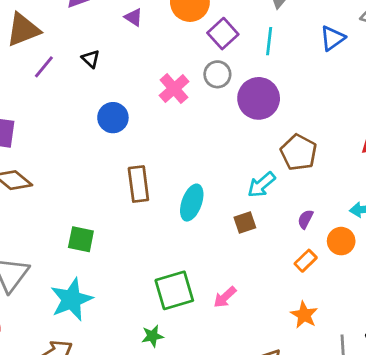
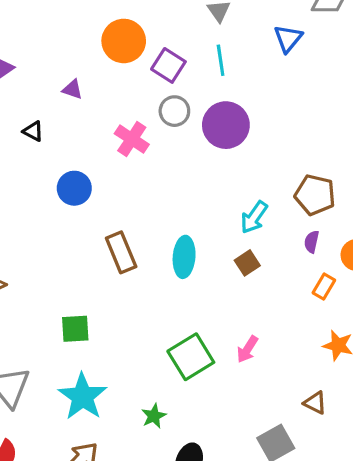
purple triangle: (133, 17) -> (72, 89), moved
brown pentagon: (299, 152) -> (315, 195), moved
green star: (152, 336) -> (154, 416), moved

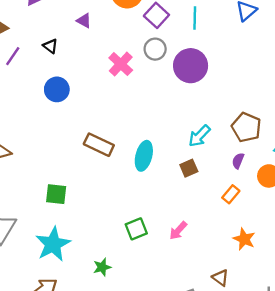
blue circle: (74, 188) -> (57, 89), moved
brown rectangle: (121, 252) -> (99, 145), turned -52
orange rectangle: (324, 286) -> (231, 194), moved
green square: (191, 357) -> (136, 229), size x0.7

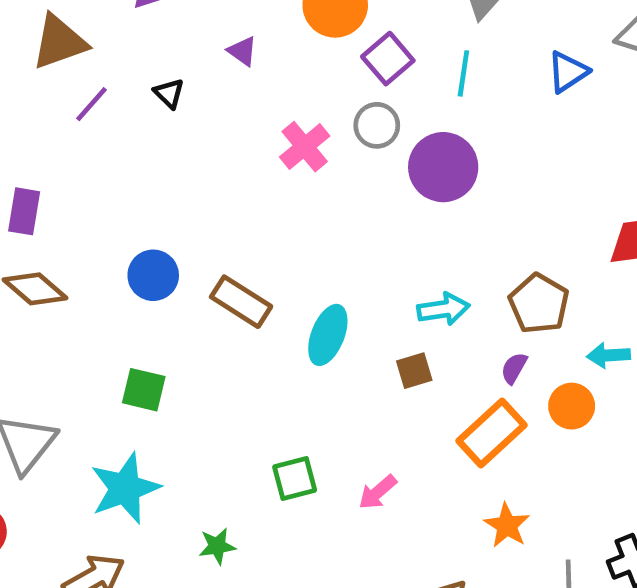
blue circle: (57, 89) -> (153, 275), moved
cyan arrow: (199, 136) -> (443, 309), turned -150
orange rectangle: (231, 194) -> (491, 433), size x1.8

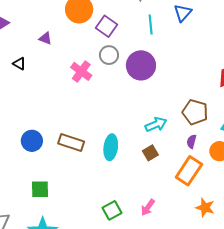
cyan line: (463, 73) -> (151, 24), moved

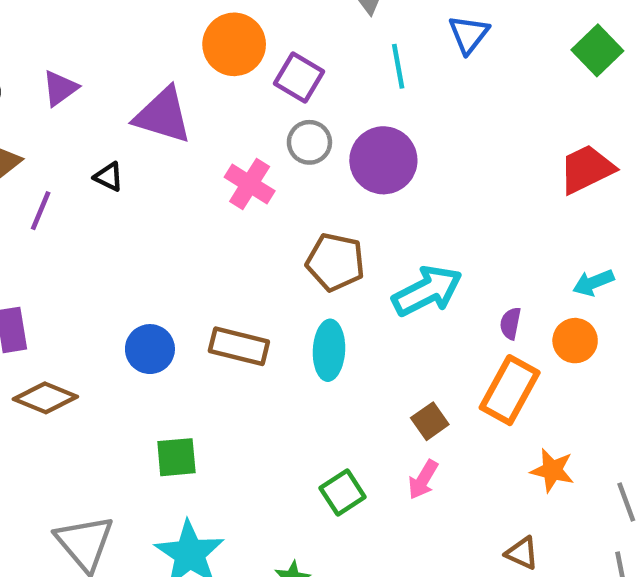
purple triangle: (45, 38) -> (163, 115), size x2.0
brown pentagon: (195, 112) -> (335, 262), moved
cyan arrow: (156, 124) -> (427, 291), size x1.4
brown square: (150, 153) -> (430, 421), moved

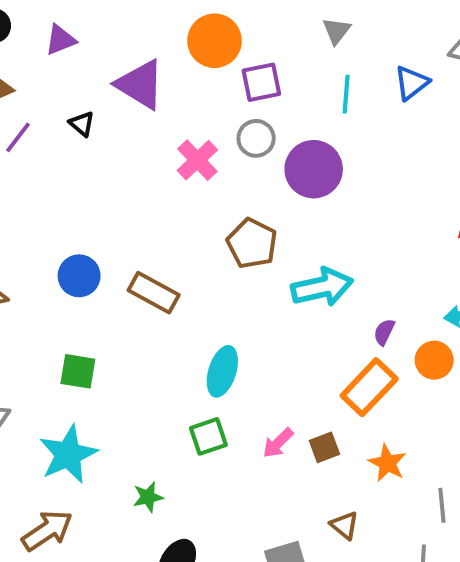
purple square: (299, 78) -> (261, 82), turned 33
cyan ellipse: (329, 350) -> (222, 371), moved
brown square: (430, 421) -> (324, 447), moved

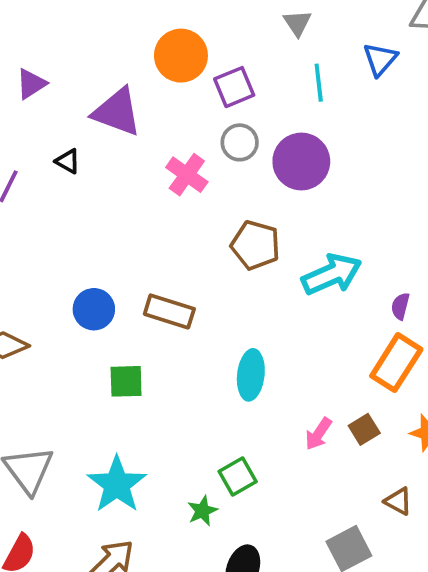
green square: (78, 371) -> (126, 381), moved
green square: (208, 436) -> (238, 476), moved

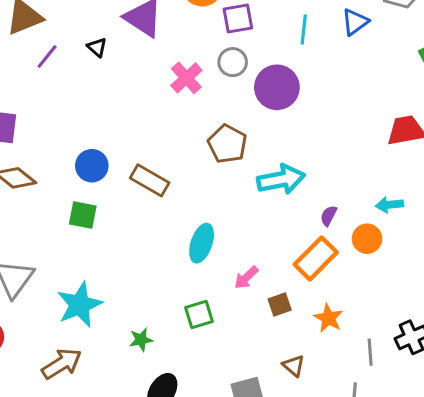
green square: (126, 381) -> (83, 215), moved
pink arrow: (318, 434) -> (246, 278), moved
green square: (238, 476) -> (199, 315), moved

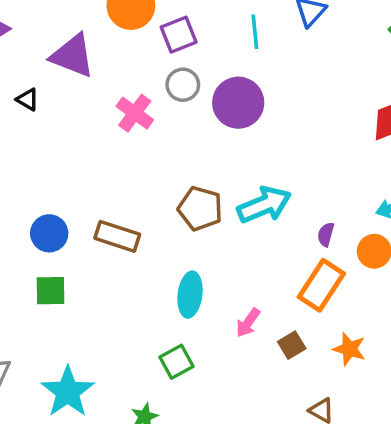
brown pentagon: (227, 144) -> (200, 208), moved
green square: (199, 315) -> (177, 362), moved

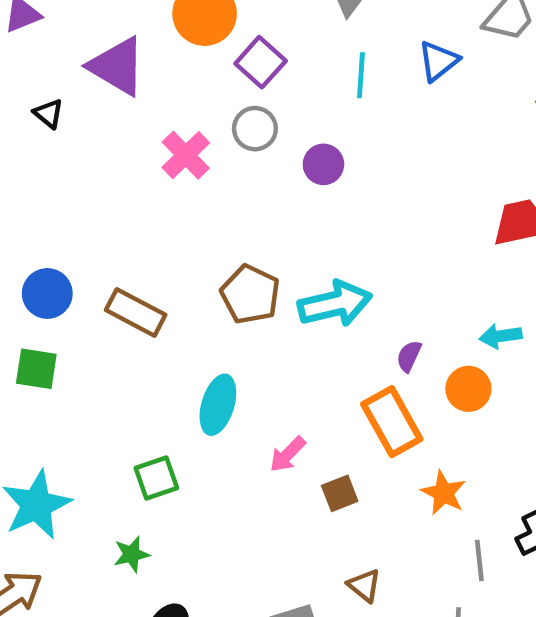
purple square: (179, 35) -> (261, 62), turned -36
purple circle: (238, 103) -> (323, 164), size x0.6
orange rectangle: (321, 285) -> (392, 422), turned -72
orange star: (349, 349) -> (444, 493), moved
green square: (177, 362) -> (156, 478), moved

